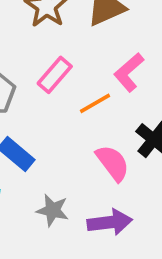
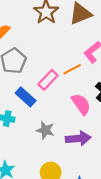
pink rectangle: (55, 75) -> (48, 80), moved

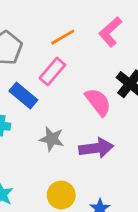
orange line: (72, 69) -> (63, 37), moved

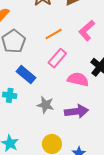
pink rectangle: (52, 71) -> (57, 58), moved
pink semicircle: (98, 102) -> (78, 79), turned -40

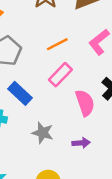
pink semicircle: (78, 79) -> (85, 103), turned 55
purple arrow: (76, 111) -> (81, 143), size x0.6

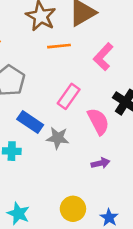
orange line: (57, 44) -> (59, 46), moved, turned 30
gray star: (43, 133) -> (58, 138), moved

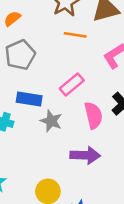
blue rectangle: (30, 122) -> (29, 99), turned -40
purple arrow: (101, 163) -> (85, 155), size x1.6

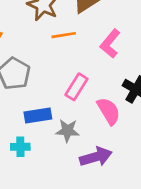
purple arrow: (85, 155) -> (96, 157), moved

